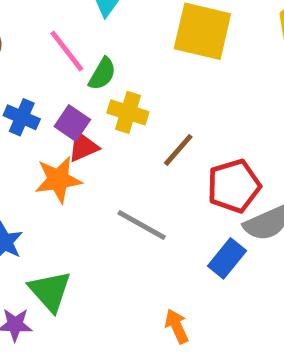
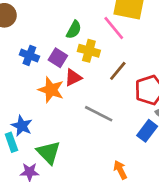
pink line: (67, 51) -> (114, 28), moved
red triangle: (83, 147) -> (73, 78), moved
orange star: (58, 180) -> (51, 90), turned 30

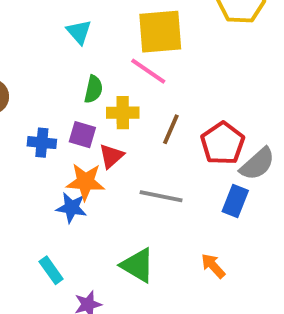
blue star: (22, 126) -> (71, 208), moved
green triangle: (48, 152) -> (138, 265), moved

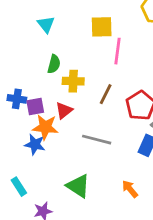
yellow square: (160, 32) -> (102, 27), size x0.7
pink line: (148, 71) -> (117, 51), moved, turned 60
purple square: (82, 135) -> (35, 107), moved, turned -30

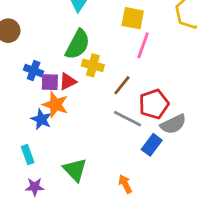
green semicircle: (54, 64) -> (78, 44), size x1.6
red triangle: (64, 110) -> (68, 81), moved
gray line: (97, 140) -> (128, 119), moved
cyan rectangle: (19, 187) -> (28, 155), moved

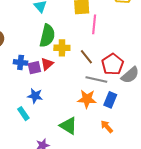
brown line: (122, 85) -> (86, 57), turned -63
orange star: (55, 105) -> (87, 99), moved
blue rectangle: (152, 145) -> (110, 100), moved
cyan rectangle: (28, 155) -> (23, 114), moved

